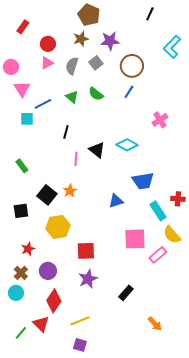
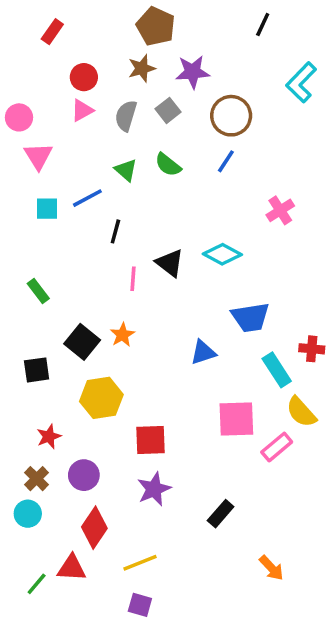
red rectangle: (23, 27) -> (52, 32), moved
blue line: (43, 104) -> (87, 198), moved
red triangle: (41, 324) -> (72, 568), turned -42

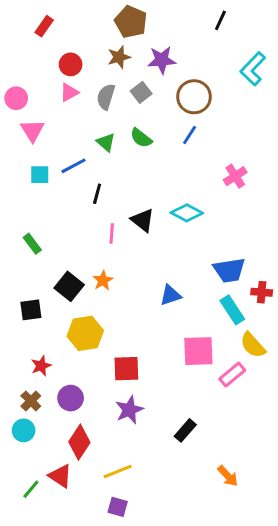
blue trapezoid: (250, 317) -> (229, 270), moved
red triangle: (72, 568) -> (60, 476), turned 30

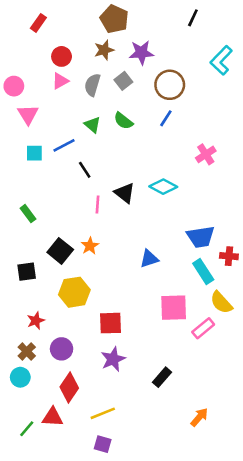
black line: (97, 194) -> (85, 170), turned -48
red triangle: (60, 476) -> (52, 417), turned -30
orange arrow: (228, 476) -> (199, 417), turned -96

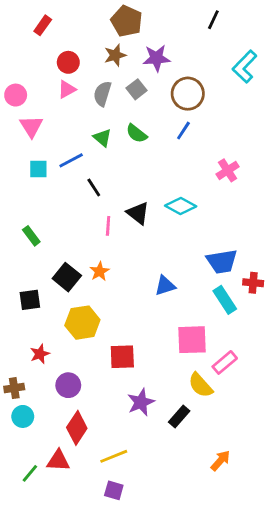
yellow semicircle: (221, 302) -> (201, 385), moved
brown cross: (27, 351) -> (14, 388), moved, turned 36
purple star: (113, 359) -> (141, 402), moved

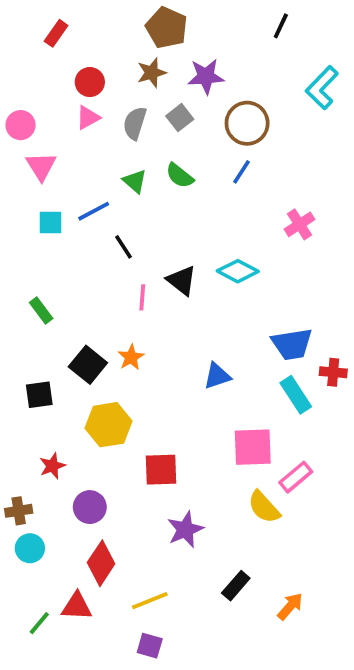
black rectangle: (179, 416) -> (236, 586), moved

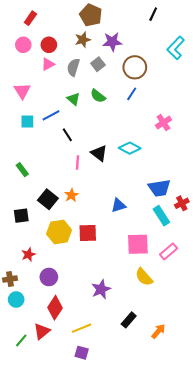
pink circle: (21, 125) -> (23, 45), moved
red cross: (333, 372) -> (182, 203), turned -32
red square: (161, 470) -> (88, 233), moved
pink rectangle: (296, 477) -> (169, 251), moved
red triangle: (77, 606) -> (42, 331), turned -42

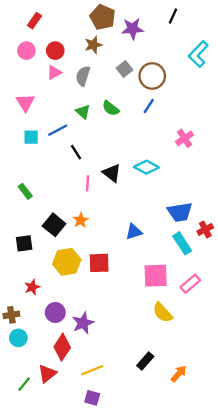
purple star: (112, 42) -> (133, 29), moved
gray square: (98, 64) -> (124, 69), moved
purple star: (101, 289) -> (83, 323), moved

